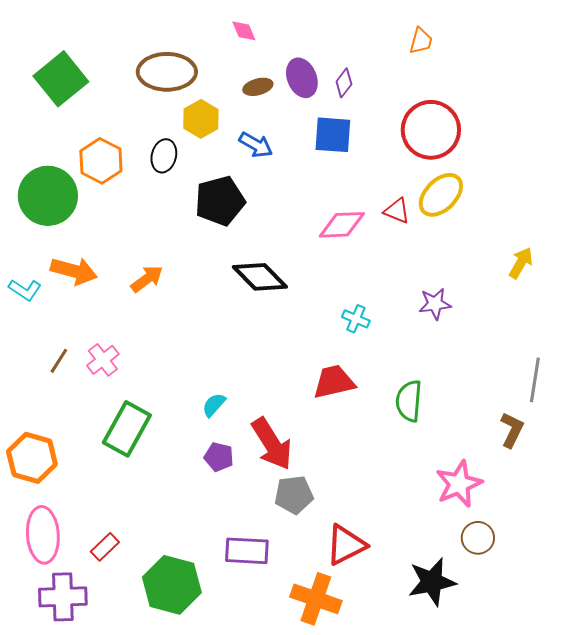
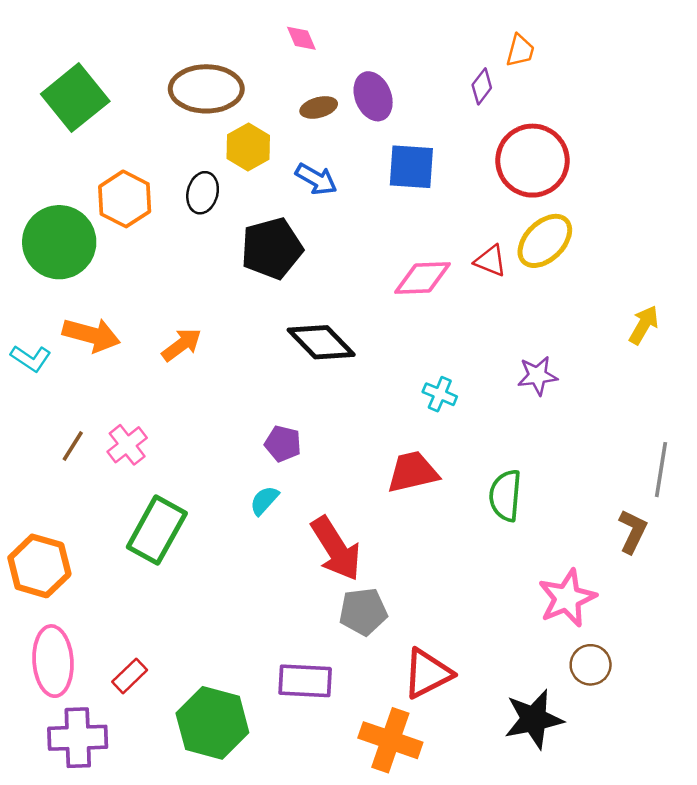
purple diamond: (344, 83) -> (482, 86), moved
purple pentagon: (219, 457) -> (283, 444), moved

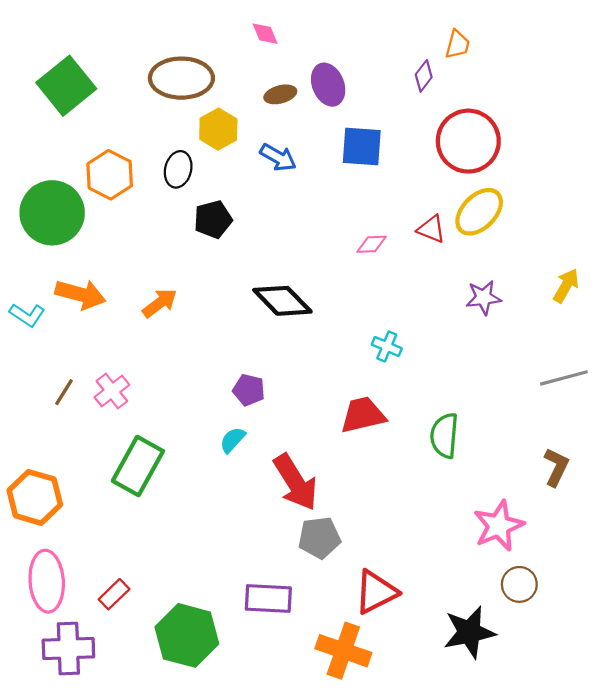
black pentagon: (272, 248) -> (213, 219), moved, size x0.7
pink diamond: (422, 278) -> (372, 244), size x0.6
purple star: (537, 376) -> (483, 298), moved
gray line: (661, 470) -> (564, 378), moved, turned 66

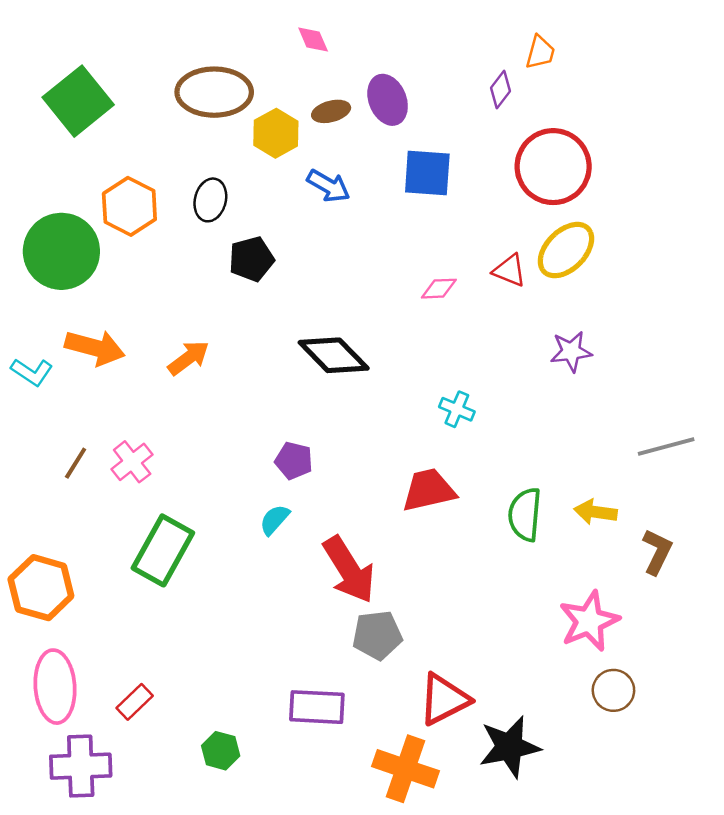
yellow hexagon: (218, 129) -> (276, 133), moved
yellow arrow: (566, 286) -> (595, 512), moved, turned -112
black star: (469, 632) -> (509, 747), moved
green hexagon: (187, 635) -> (221, 751), size x0.5

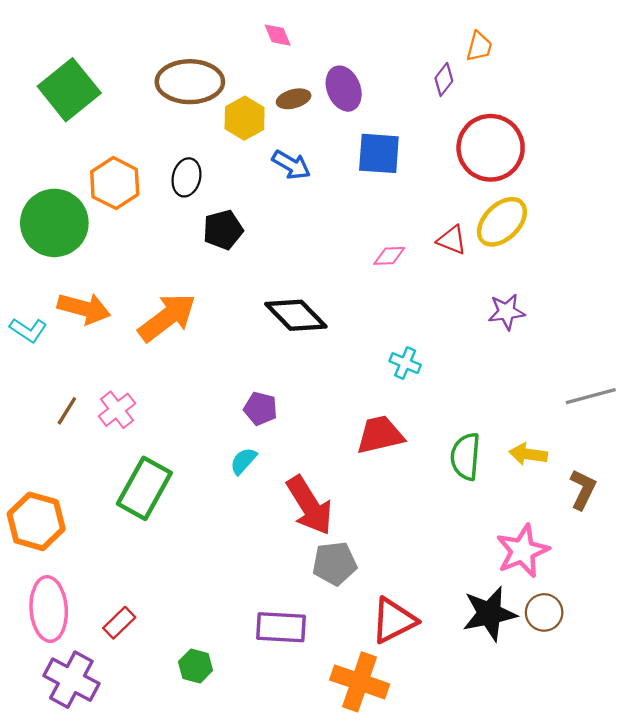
orange arrow: (189, 358) -> (167, 317), size x1.6
black star: (509, 747) -> (489, 614), moved
purple cross: (81, 766) -> (71, 680), turned 30

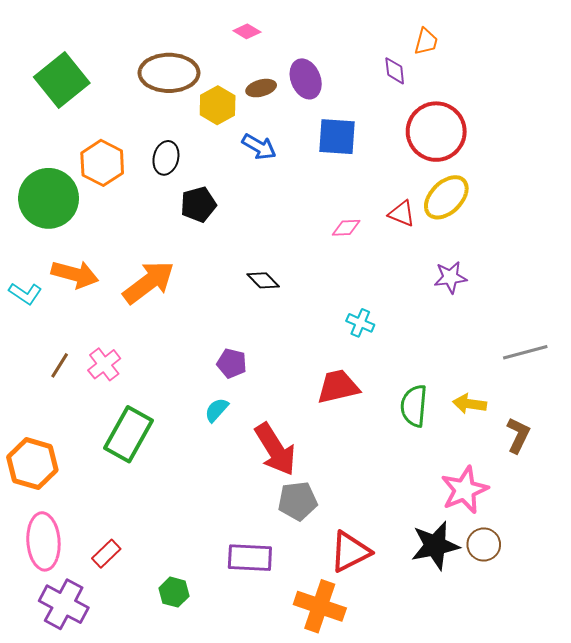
pink diamond: (278, 35) -> (247, 31), turned -36
purple diamond: (444, 79) -> (395, 71), turned -44
black diamond: (296, 315) -> (263, 280), size x0.6

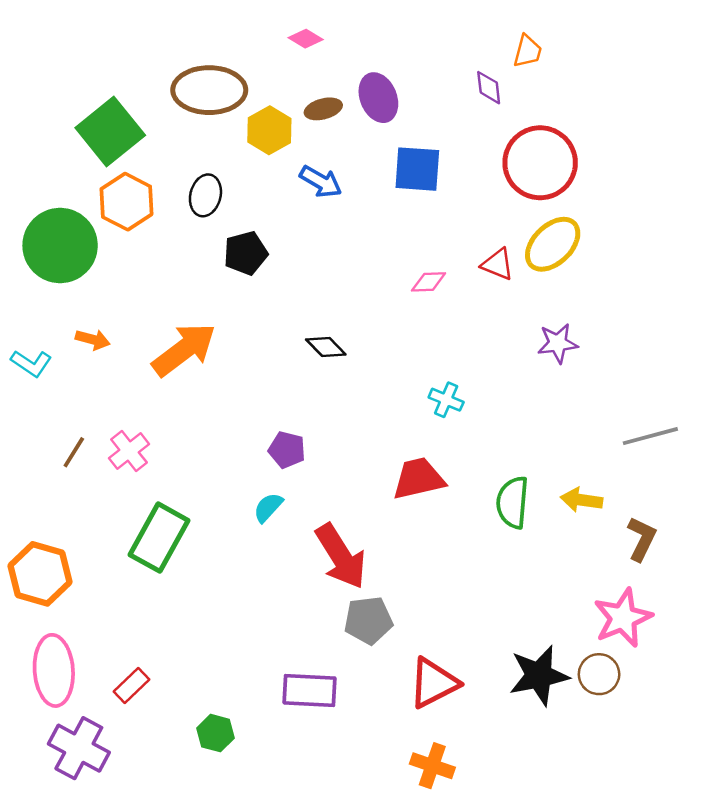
green square: (62, 80) -> (110, 131), moved
orange arrow: (75, 274) -> (93, 340), size x0.6
pink star: (465, 490) -> (623, 618), moved
orange cross: (320, 606) -> (432, 766), moved, size x0.7

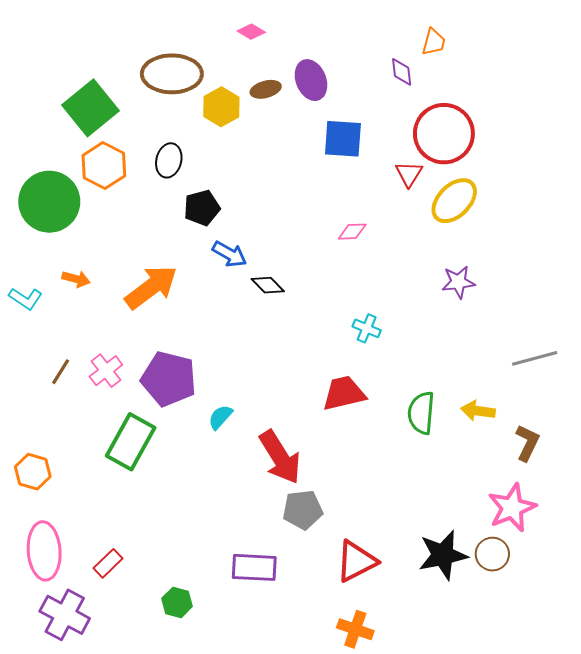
blue arrow: (321, 182) -> (230, 254), moved
red triangle: (497, 264) -> (409, 174), moved, turned 40
purple pentagon: (287, 450) -> (169, 379), moved, size x1.8
orange hexagon: (40, 574) -> (33, 472), size x0.7

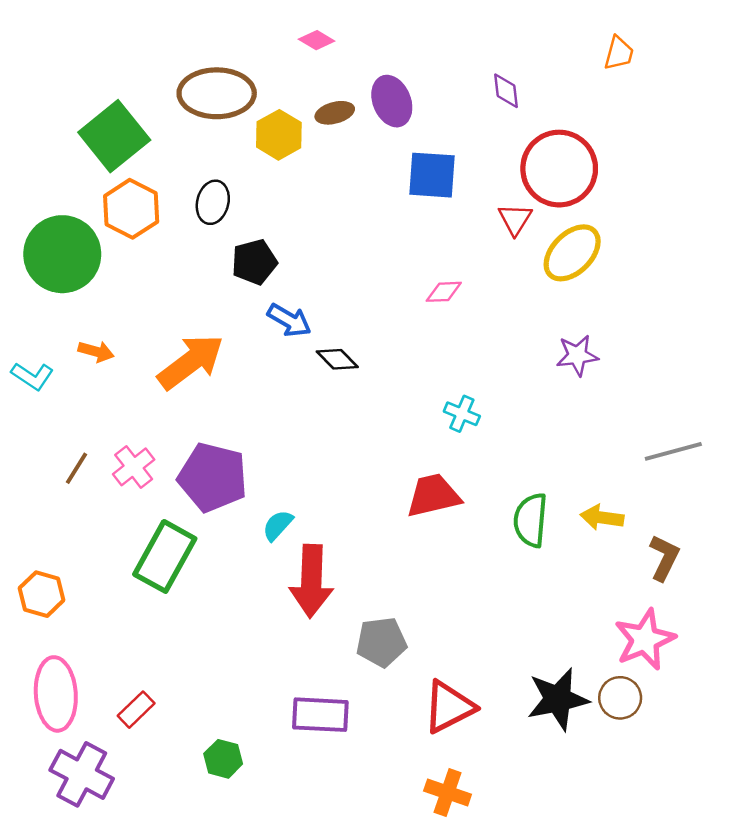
orange trapezoid: (434, 42) -> (619, 53), moved
red arrow: (280, 457) -> (311, 581), moved, turned 34

